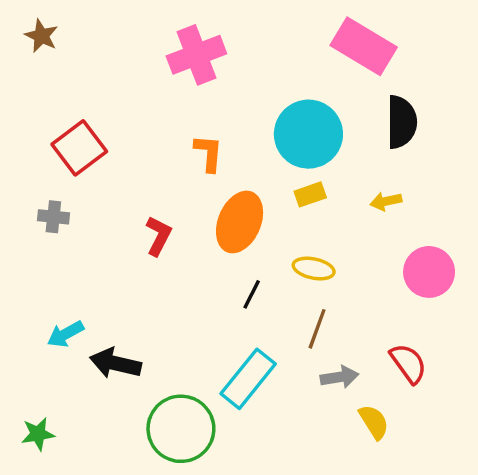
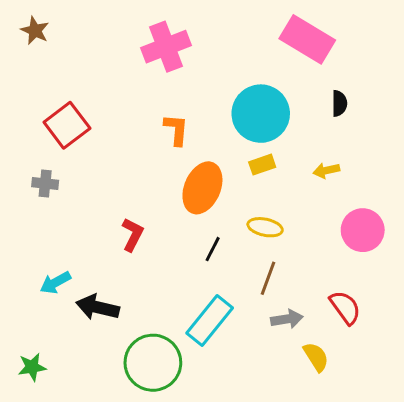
black semicircle: (401, 122) -> (339, 103), size x0.6
red L-shape: (159, 236) -> (133, 235), moved

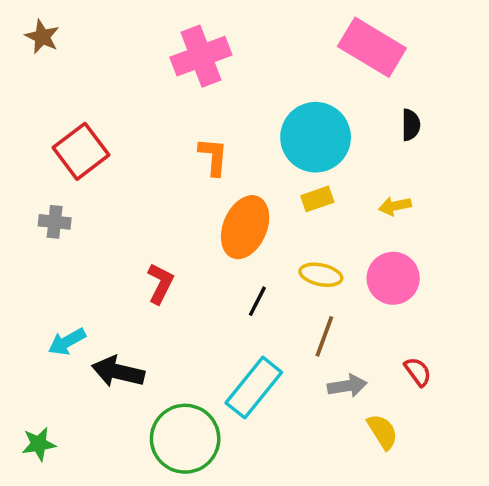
pink circle: (363, 230) -> (393, 278), moved
red semicircle: (345, 307) -> (418, 372), size x0.7

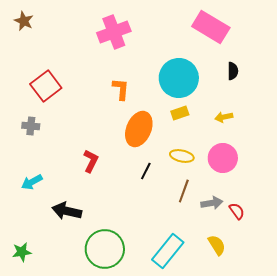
cyan arrow: (67, 342) -> (32, 182), moved
gray arrow: (347, 386) -> (212, 203), moved
cyan rectangle: (254, 388) -> (168, 251), moved

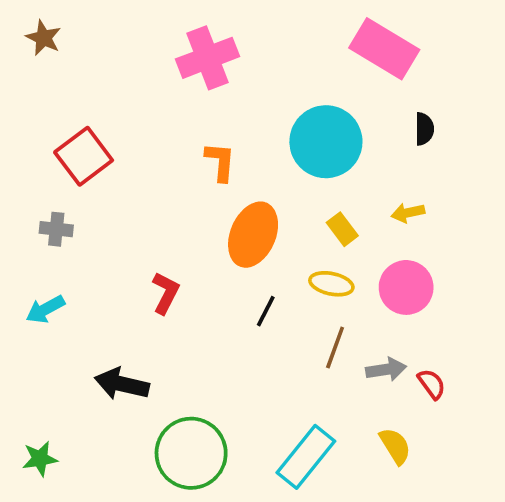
yellow rectangle: (180, 113) -> (342, 229), moved, turned 72
cyan arrow: (32, 182) -> (45, 309), moved

